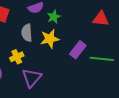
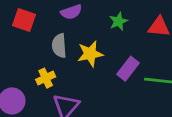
green star: (54, 17) -> (119, 21), moved

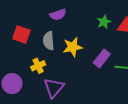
red square: (24, 20) -> (21, 34), moved
green star: (119, 21) -> (104, 22), moved

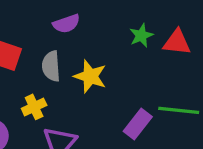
yellow star: (73, 47) -> (90, 76), turned 30
purple rectangle: (102, 58) -> (138, 124), moved

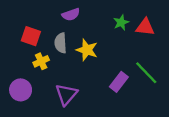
yellow cross: (34, 107) -> (41, 61), moved
green line: (179, 110) -> (146, 73), turned 40

